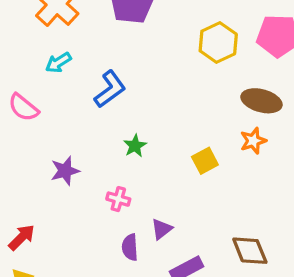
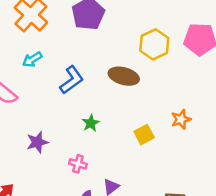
brown ellipse: (262, 101) -> (124, 76), moved

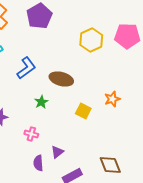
brown ellipse: (124, 76) -> (61, 79), moved
yellow square: (144, 135) -> (83, 111), turned -35

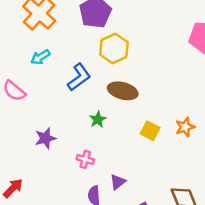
yellow hexagon: (91, 40) -> (114, 48), moved
orange star: (112, 99) -> (185, 127), moved

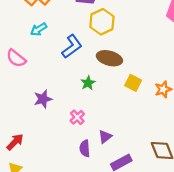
yellow square: (150, 131) -> (133, 83), moved
pink cross: (85, 159) -> (77, 117), turned 32

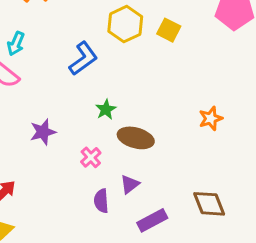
cyan arrow: (39, 29) -> (16, 44), moved, turned -35
brown ellipse: (109, 58) -> (136, 138), moved
yellow square: (133, 83) -> (169, 30), moved

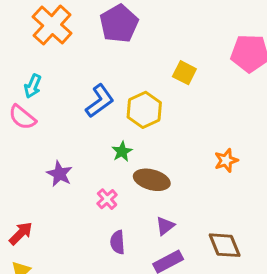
yellow hexagon: (125, 24) -> (144, 110), moved
purple star: (43, 132) -> (60, 174), turned -30
purple triangle: (130, 184) -> (165, 226), moved

